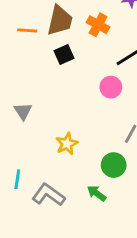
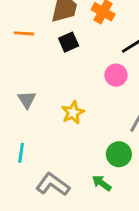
orange line: (27, 30) -> (24, 33), moved
yellow star: (67, 144) -> (73, 113), moved
cyan line: (17, 179) -> (21, 153), moved

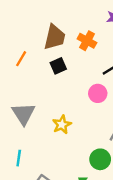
orange line: (24, 33) -> (21, 59), turned -63
gray triangle: (27, 100) -> (23, 114), size x1.5

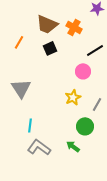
brown trapezoid: (55, 37) -> (47, 24), turned 100
yellow star: (62, 125) -> (73, 97), moved
cyan line: (19, 158) -> (30, 125), moved

